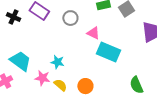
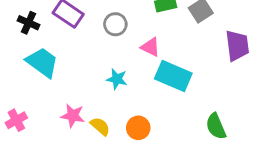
cyan trapezoid: (20, 61) -> (42, 62), moved
cyan star: (57, 62) -> (117, 79), moved

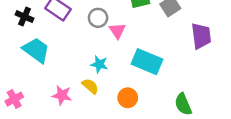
pink triangle: (150, 47) -> (117, 31), moved, turned 30
yellow semicircle: (100, 126) -> (90, 86), moved
orange circle: (138, 128) -> (128, 98), moved

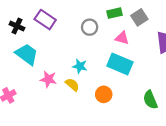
gray circle: (98, 18) -> (90, 27), moved
pink triangle: (117, 31) -> (122, 38), moved, turned -40
pink star: (62, 95) -> (48, 79), moved

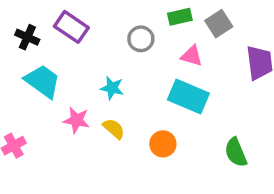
cyan star: (80, 66) -> (112, 88), moved

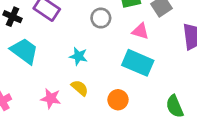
pink star: (76, 120) -> (51, 98), moved

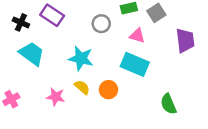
cyan star: (78, 56) -> (81, 58), size x1.5
orange circle: (118, 100) -> (108, 90), moved

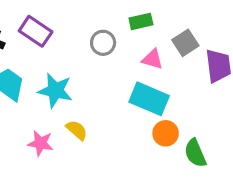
gray square: (156, 13) -> (185, 43), moved
cyan star: (81, 58) -> (55, 91), moved
orange circle: (108, 90) -> (166, 133), moved

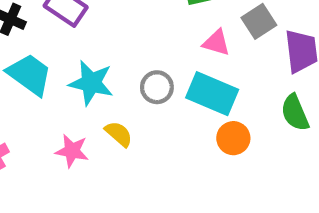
gray circle: (103, 43) -> (157, 87), moved
green semicircle: (195, 153) -> (295, 113), moved

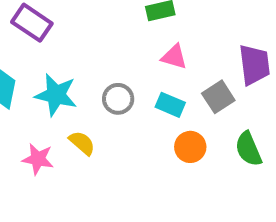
gray square: (259, 21) -> (218, 97), moved
cyan rectangle: (212, 94) -> (170, 105), size x0.6
green semicircle: (295, 113) -> (248, 149), moved

